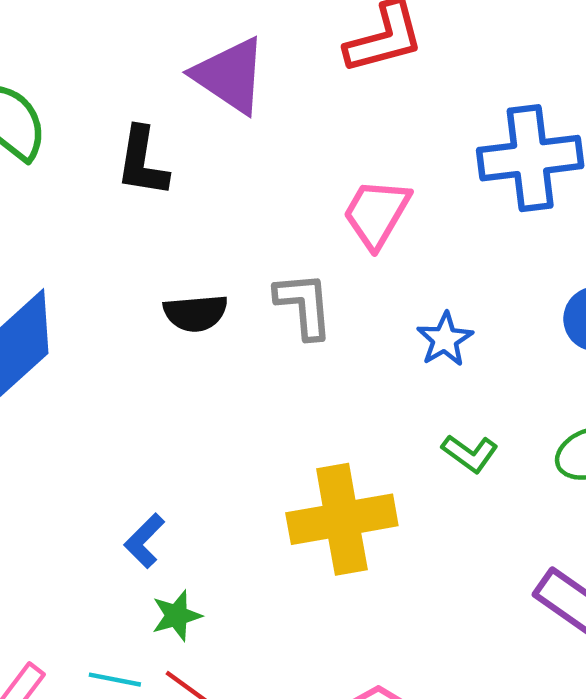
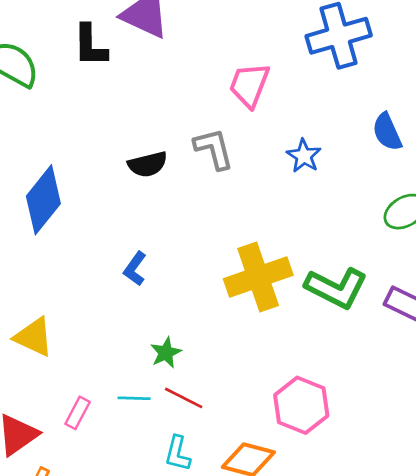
black L-shape: (142, 162) -> (90, 46), moved
green L-shape: (470, 453) -> (336, 288), moved, size x1.8
blue L-shape: (144, 541) -> (135, 269), moved

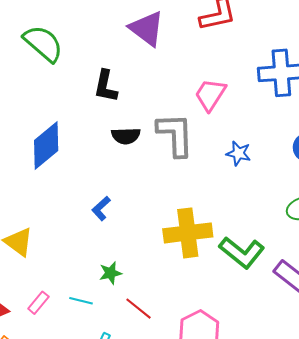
black L-shape: (90, 46) -> (106, 86), moved
gray L-shape: (214, 149) -> (175, 135), size x1.4
blue star: (304, 156) -> (239, 153), turned -30
red line: (184, 398) -> (138, 309), moved

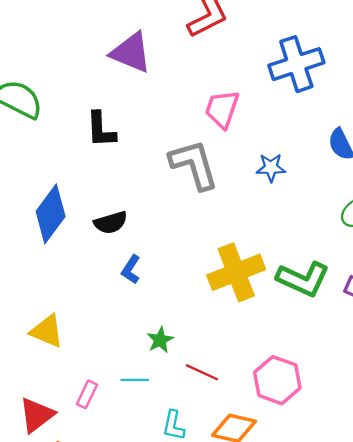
black semicircle: (126, 136) -> (111, 223), moved

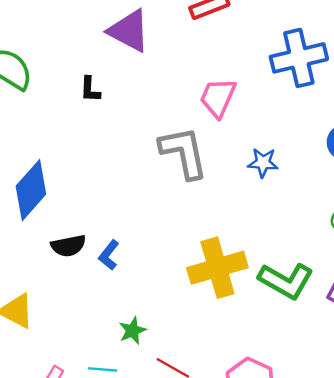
black L-shape: (101, 130) -> (90, 89), moved, size x0.7
black semicircle: (111, 223) -> (68, 246), moved

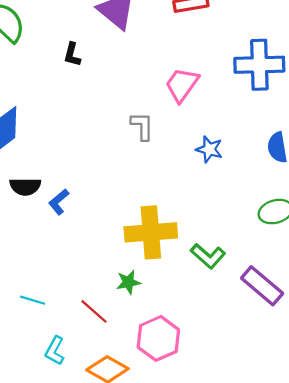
gray L-shape: (184, 152) -> (142, 126), size x0.6
green L-shape: (286, 281) -> (208, 256), size x0.7
green star: (133, 331) -> (128, 282), moved

